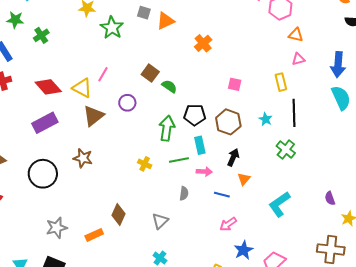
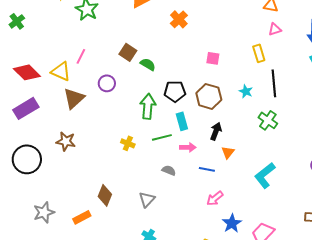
gray semicircle: (184, 193) -> (169, 170), turned -72

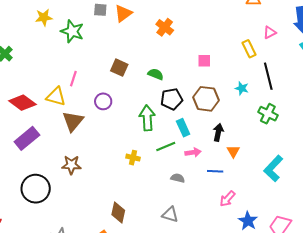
pink triangle: (275, 29) -> (270, 32), moved
green semicircle: (148, 64) -> (156, 74), moved
gray triangle: (147, 199) -> (170, 215), moved, turned -48

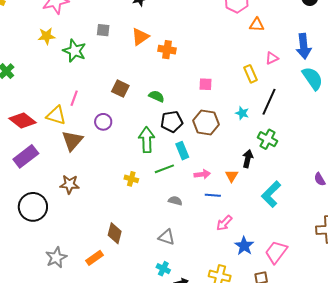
orange triangle: (123, 13) -> (140, 37), moved
orange cross: (165, 27) -> (167, 50), turned -30
black line: (268, 76) -> (269, 102), turned 36
black arrow: (218, 132) -> (248, 159), moved
pink arrow: (193, 152) -> (202, 174), moved

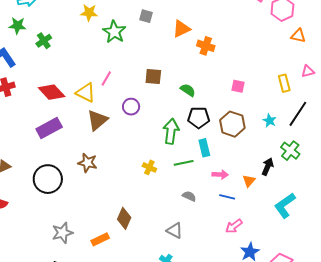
brown square: (120, 89) -> (153, 77), turned -30

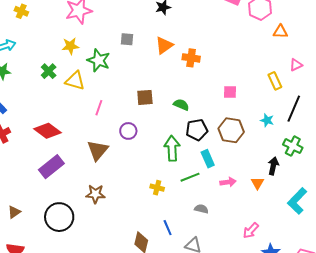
green cross: (44, 41) -> (49, 71), moved
yellow triangle: (86, 93) -> (75, 81), moved
blue line: (227, 197) -> (168, 228), moved, turned 63

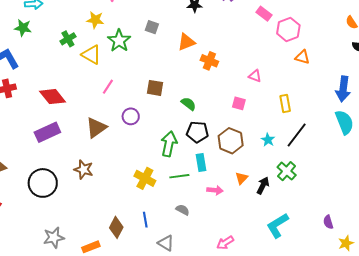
pink triangle: (296, 65) -> (255, 76), moved, turned 32
orange triangle: (257, 183) -> (242, 178), moved
yellow cross: (157, 188) -> (145, 178), size x1.5

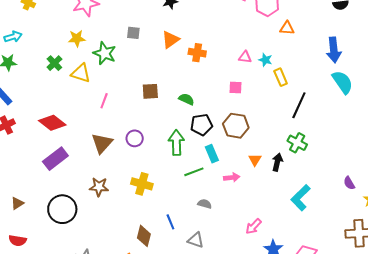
purple circle: (131, 116) -> (135, 138), moved
cyan star: (268, 140) -> (265, 60), moved
yellow cross: (145, 178) -> (142, 184), moved

